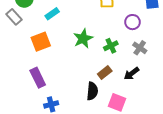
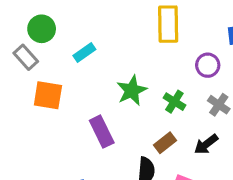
orange square: (41, 42) -> (48, 95), moved, turned 30
green cross: (111, 46) -> (174, 102), turned -32
purple rectangle: (38, 78) -> (102, 132), moved

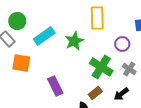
cyan rectangle: (84, 53) -> (44, 36), size x1.5
green star: (132, 90) -> (74, 41), moved
green cross: (174, 102) -> (101, 67), size x1.6

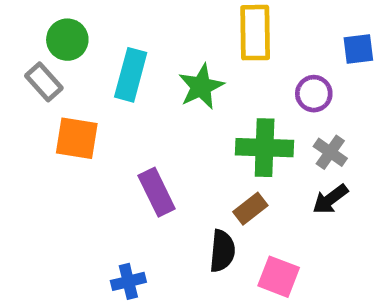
cyan rectangle: (44, 36) -> (131, 75), turned -40
green cross: (101, 67) -> (265, 148), turned -30
black arrow: (121, 94) -> (330, 199), moved

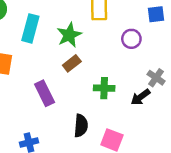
green cross: (265, 148) -> (104, 88), moved, size x0.7
gray cross: (330, 152) -> (156, 78), moved
brown rectangle: (250, 209) -> (72, 63), moved

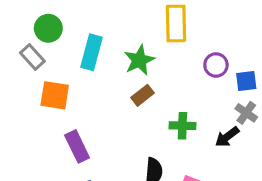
blue square: (156, 14) -> (246, 81), moved
purple rectangle: (45, 93) -> (77, 146), moved

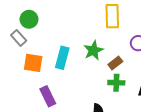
cyan rectangle: (91, 52) -> (62, 58), moved
green star: (139, 60) -> (93, 50), moved
brown rectangle: (142, 95) -> (115, 63), moved

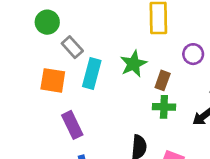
gray rectangle: (19, 38) -> (72, 47), moved
brown rectangle: (115, 63) -> (163, 80), turned -32

